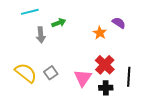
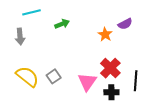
purple semicircle: (119, 23) -> (125, 24), turned 120
gray arrow: (41, 35) -> (20, 37), moved

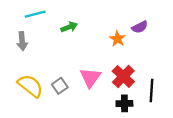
pink triangle: (87, 82) -> (90, 78), moved

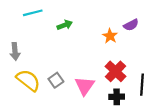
gray arrow: (22, 41) -> (15, 51), moved
pink triangle: (90, 78) -> (85, 86), moved

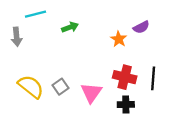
gray arrow: (15, 51) -> (17, 37), moved
red cross: (116, 71) -> (125, 77), turned -30
black line: (142, 85) -> (153, 78), moved

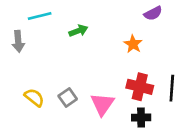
purple semicircle: (141, 27) -> (153, 13), moved
yellow semicircle: (31, 87) -> (34, 97), size x0.7

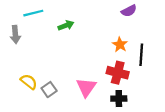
orange star: (133, 44) -> (120, 45), moved
black line: (172, 88) -> (141, 55), moved
gray square: (68, 97) -> (49, 90), moved

